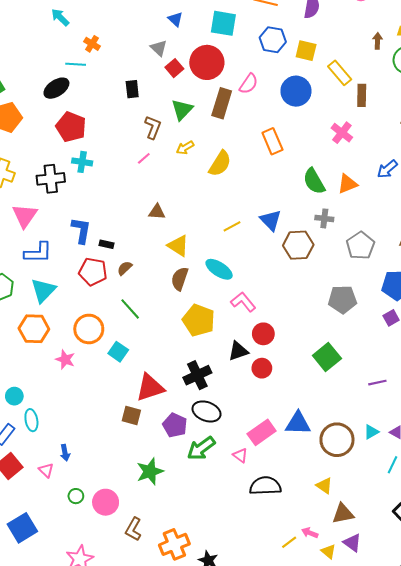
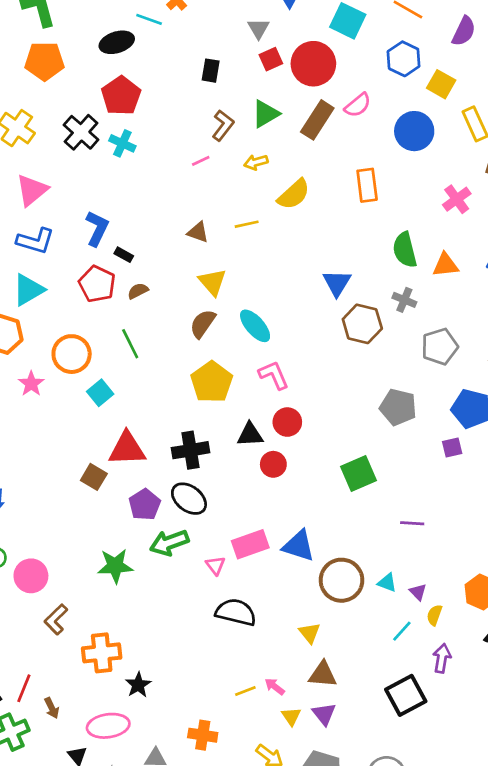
black cross: (51, 179) -> (81, 132), moved, turned 32
yellow line: (232, 226) -> (247, 224), moved
cyan triangle: (371, 432) -> (387, 583), turned 35
green star: (150, 471) -> (115, 566), moved

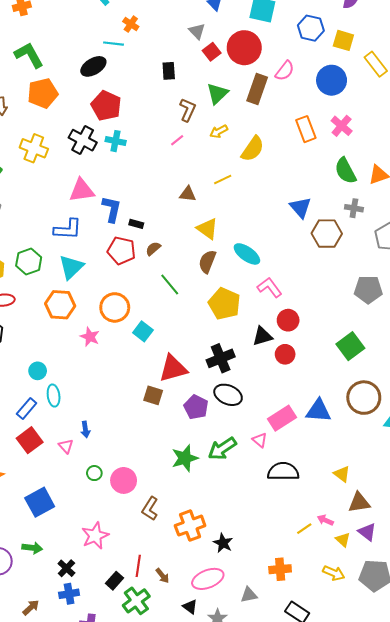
pink triangle: (32, 190) -> (82, 190), moved, turned 44
pink cross: (457, 199) -> (342, 126), moved
green line: (130, 344) -> (170, 284), moved
green arrow: (169, 543) -> (222, 449), moved
brown circle: (342, 580) -> (364, 398), moved

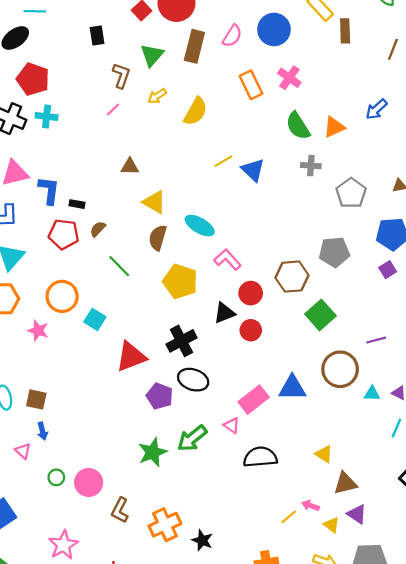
pink semicircle: (285, 71) -> (232, 36), moved
yellow line: (223, 179) -> (223, 161), moved
brown hexagon: (327, 234) -> (292, 277), moved
brown square: (153, 395) -> (36, 399), moved

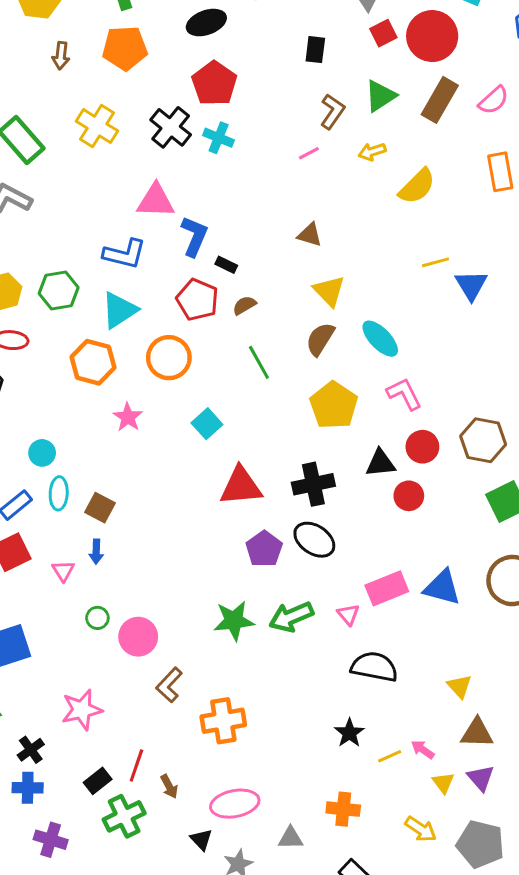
orange circle: (62, 296) -> (169, 358), moved
black star: (202, 540) -> (349, 733), moved

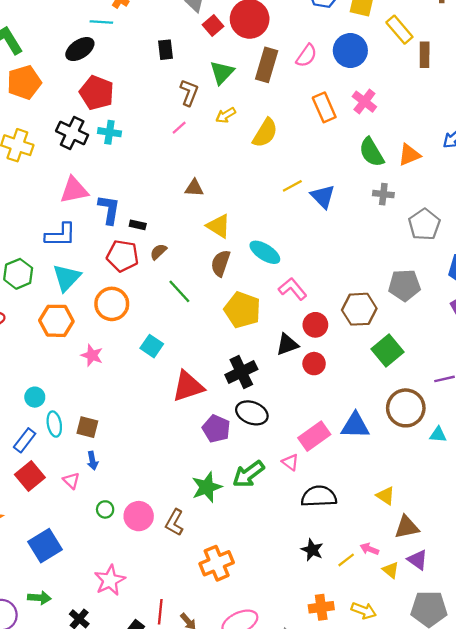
brown L-shape: (169, 685) -> (174, 522), moved
yellow arrow: (421, 829) -> (364, 611), moved

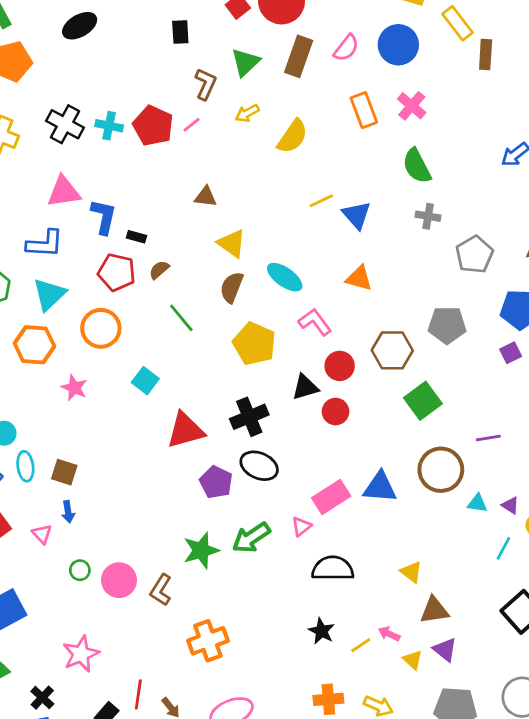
red pentagon: (97, 93) -> (153, 126), moved
orange triangle: (409, 155) -> (359, 278), moved, turned 35
pink triangle: (290, 462) -> (301, 526), turned 42

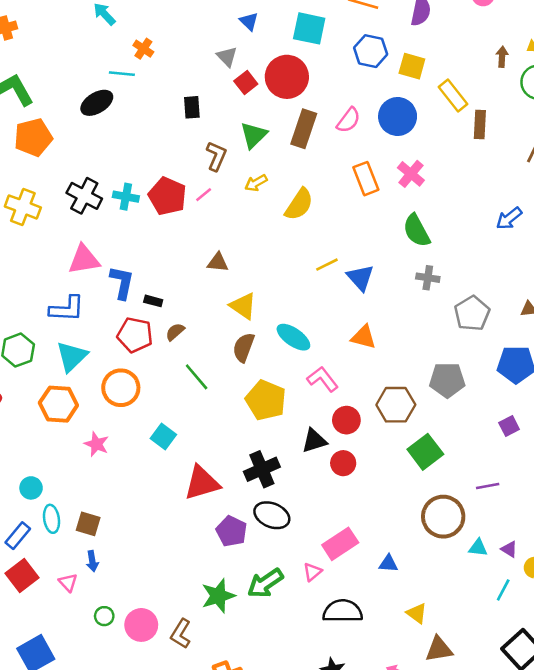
purple square: (511, 353) -> (509, 426), moved
blue triangle: (380, 487) -> (388, 564), moved, size x0.6

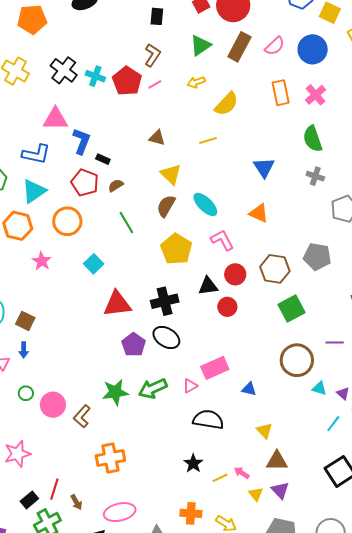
brown L-shape: (216, 156) -> (152, 55), moved
yellow line: (327, 265) -> (208, 140), moved

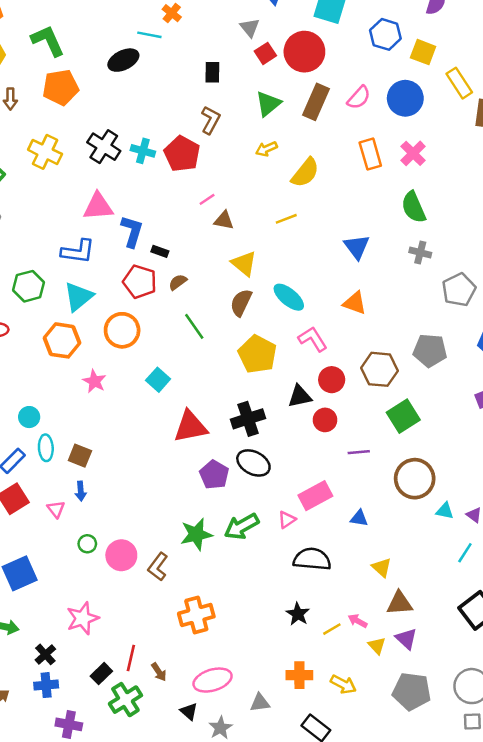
pink line: (155, 84) -> (207, 199), moved
purple line: (335, 342) -> (359, 452), moved

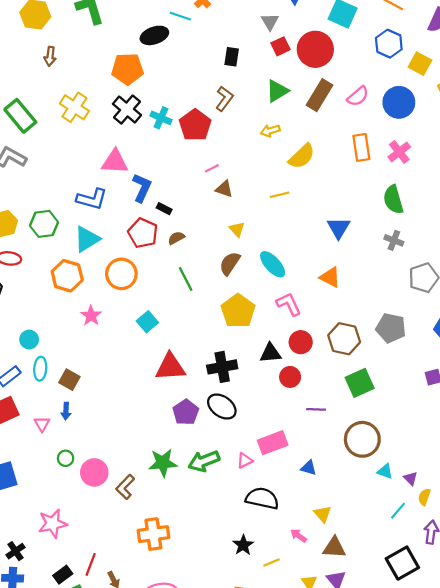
orange pentagon: (61, 87) -> (127, 69), moved
yellow triangle: (244, 264) -> (237, 229), size x0.7
pink arrow: (358, 621) -> (299, 536), moved

